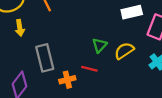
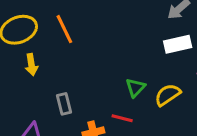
gray rectangle: (45, 58) -> (64, 104), size x0.6

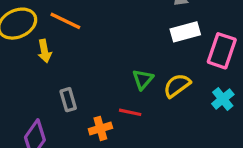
orange line: (64, 29) -> (65, 21), turned -36
yellow arrow: (31, 65) -> (45, 51), moved

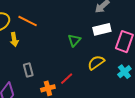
green triangle: (143, 79) -> (74, 40), moved
red line: (130, 112) -> (67, 79), turned -56

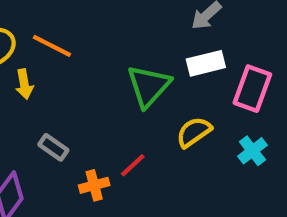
green triangle: (74, 40) -> (149, 86), size x1.6
gray rectangle: (28, 70) -> (53, 147), turned -40

